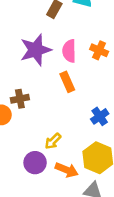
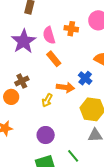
yellow arrow: (53, 141) -> (47, 100), moved
purple circle: (35, 163) -> (46, 135), moved
orange arrow: (67, 170) -> (65, 87), moved

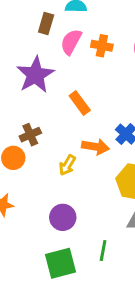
orange cross: (71, 29) -> (102, 46), moved
pink semicircle: (49, 35) -> (71, 42), moved, turned 42
green line: (73, 156) -> (103, 251), turned 48

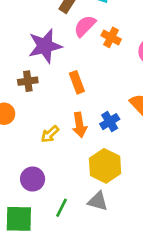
brown cross: (30, 135) -> (28, 81), moved
orange arrow: (95, 147) -> (80, 125), turned 55
green line: (103, 251) -> (61, 208), moved

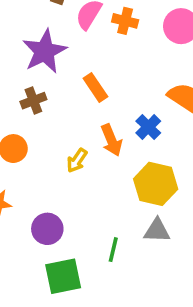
purple circle: (33, 179) -> (47, 229), moved

